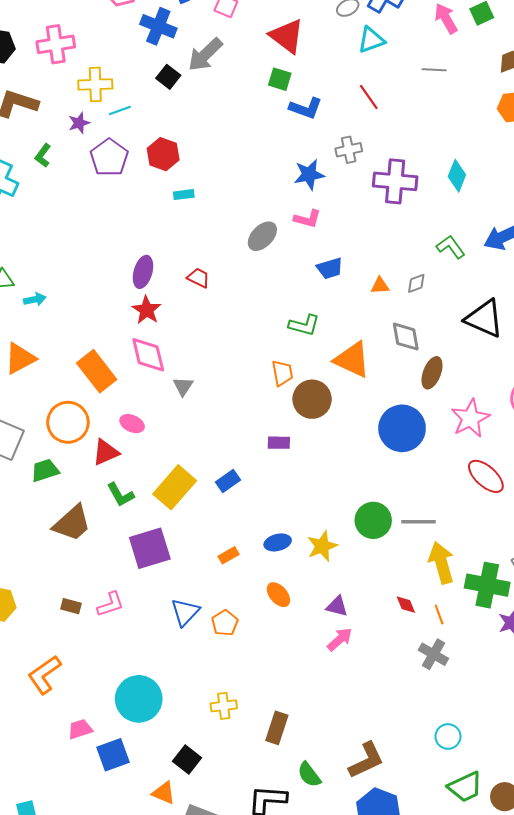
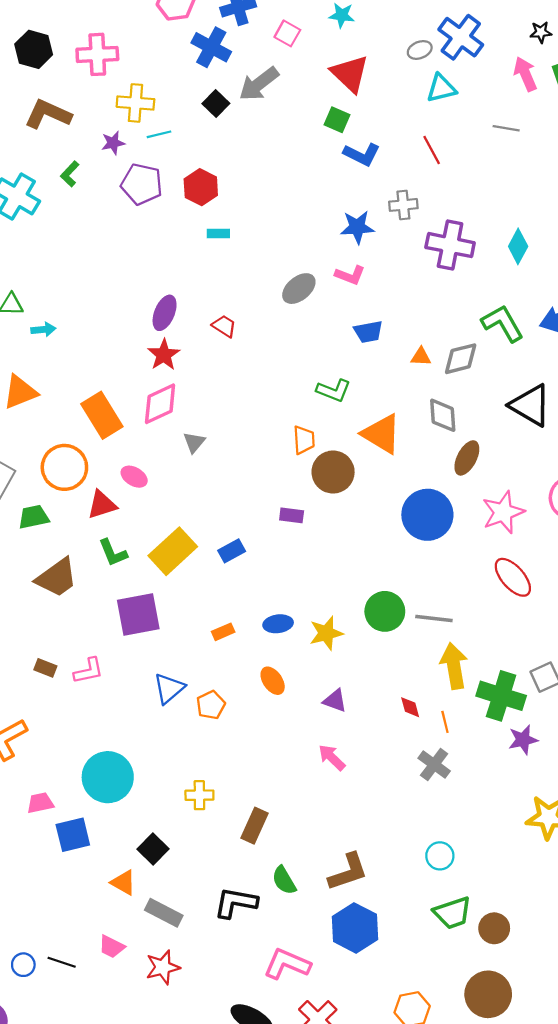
purple pentagon: (109, 157) -> (142, 184), turned -30
green L-shape: (451, 247) -> (503, 323), size x1.4
gray diamond: (416, 283) -> (461, 359), size x1.6
pink diamond: (148, 355) -> (160, 404), turned 72
pink arrow: (340, 639) -> (332, 757), moved, turned -100

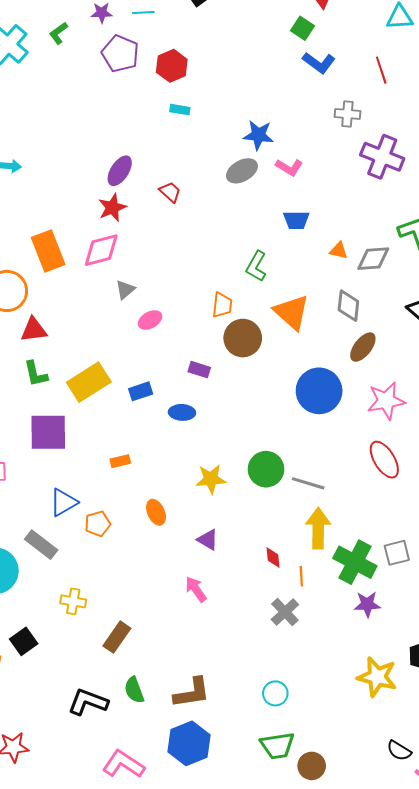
blue star: (357, 227) -> (258, 135), moved
green L-shape: (334, 390) -> (256, 266), turned 88
pink ellipse: (134, 477) -> (150, 320), moved, turned -70
blue ellipse: (278, 624) -> (182, 412), moved
gray rectangle: (164, 913) -> (41, 545), moved

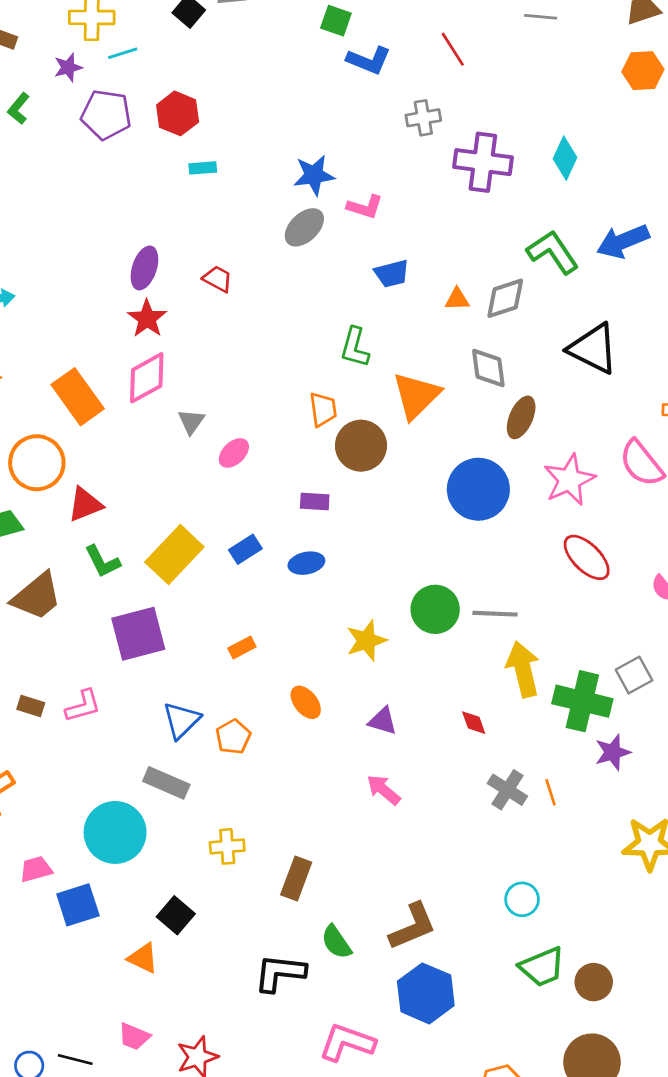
orange triangle: (292, 312) -> (416, 396), turned 48
orange line: (301, 576) -> (550, 792), moved

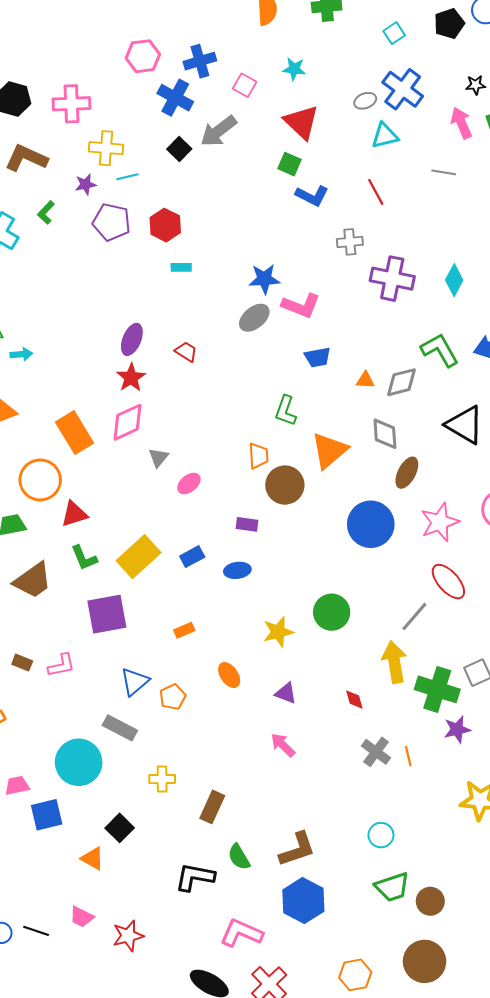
pink L-shape: (365, 207) -> (301, 306), size x1.4
gray line: (495, 614) -> (414, 617), moved, turned -56

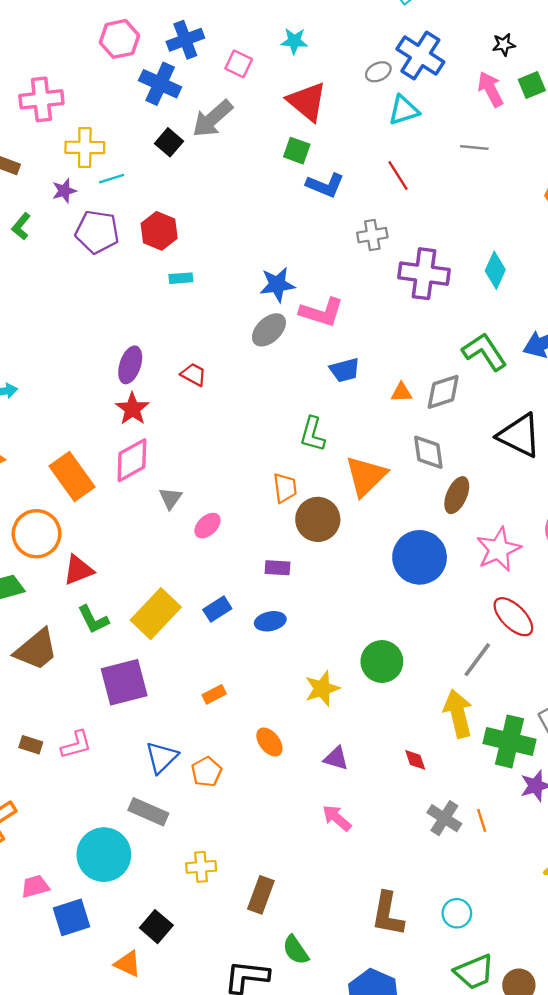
brown L-shape: (297, 849) -> (388, 914), moved, turned 123

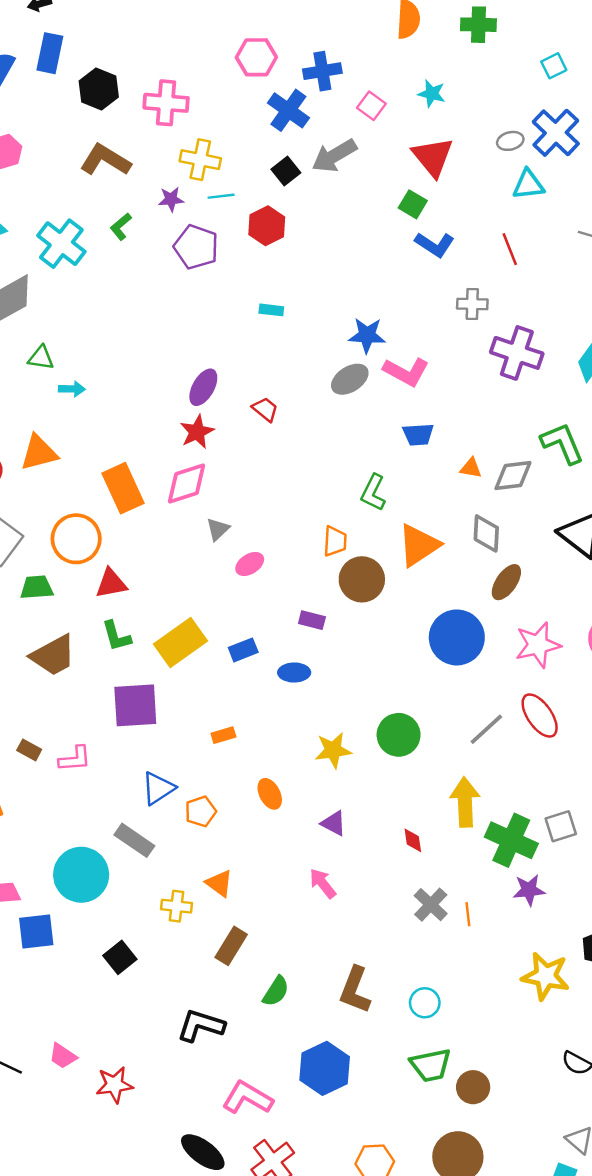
red hexagon: (159, 231) -> (267, 226), moved
gray line: (477, 660) -> (486, 729), moved
green semicircle: (296, 950) -> (276, 991), moved, turned -124
orange triangle: (128, 964) -> (219, 883), moved

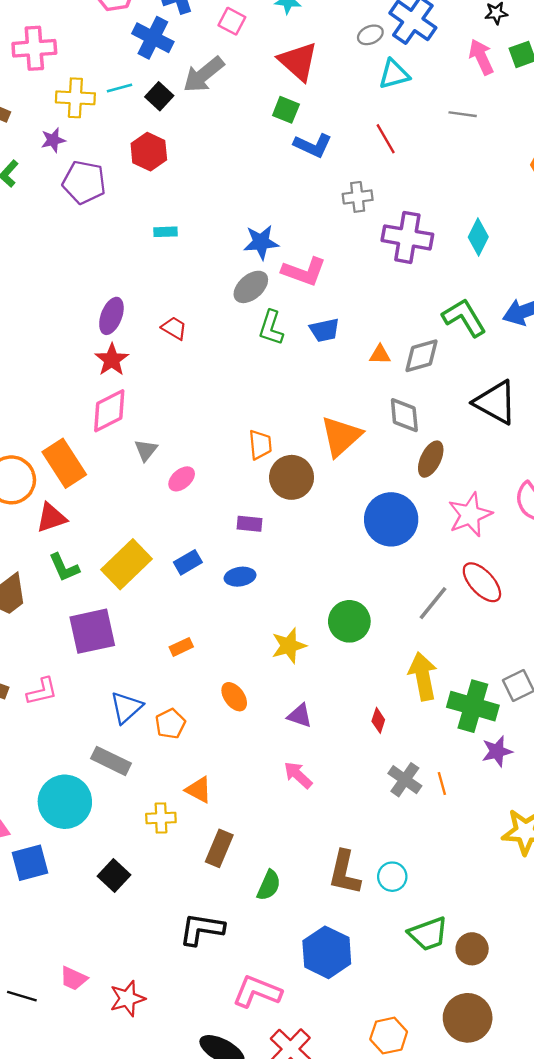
cyan line: (221, 196) -> (119, 88), moved
orange rectangle: (123, 488) -> (64, 463), moved
green L-shape: (373, 493) -> (271, 328), moved
red diamond: (413, 840) -> (378, 720), turned 35
cyan circle: (425, 1003) -> (392, 877), moved

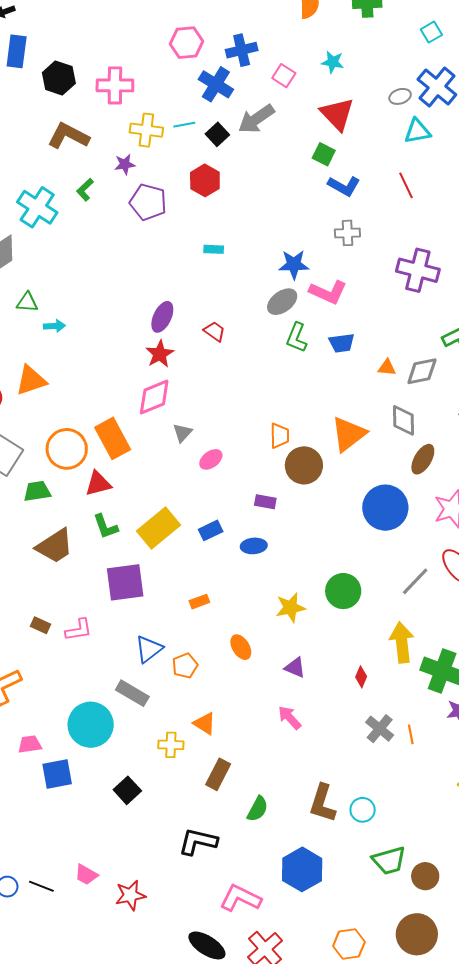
gray cross: (358, 197) -> (347, 233), moved

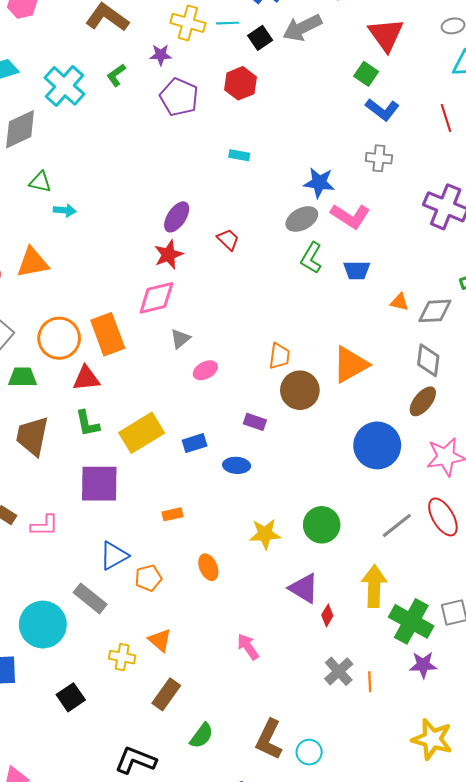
gray diamond: (403, 420) -> (428, 360), moved
brown trapezoid: (55, 546) -> (32, 436), turned 126
purple triangle: (295, 668) -> (304, 588), moved, size x1.4

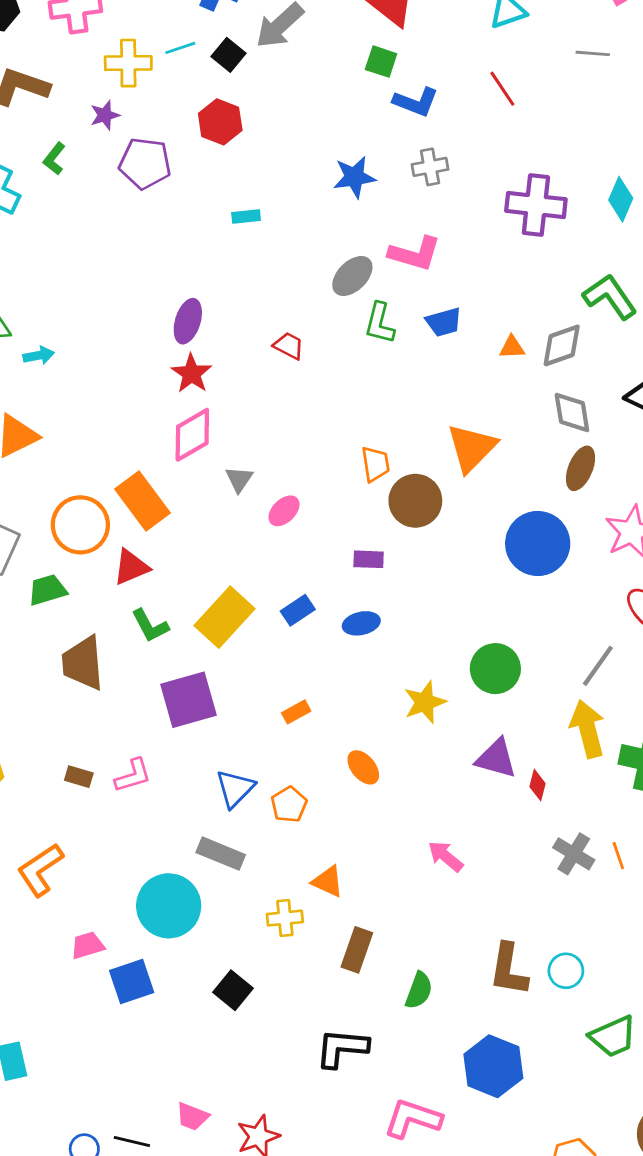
blue star: (319, 183) -> (354, 177), moved
red trapezoid: (228, 239) -> (289, 346), moved
gray line: (397, 525) -> (598, 666), moved

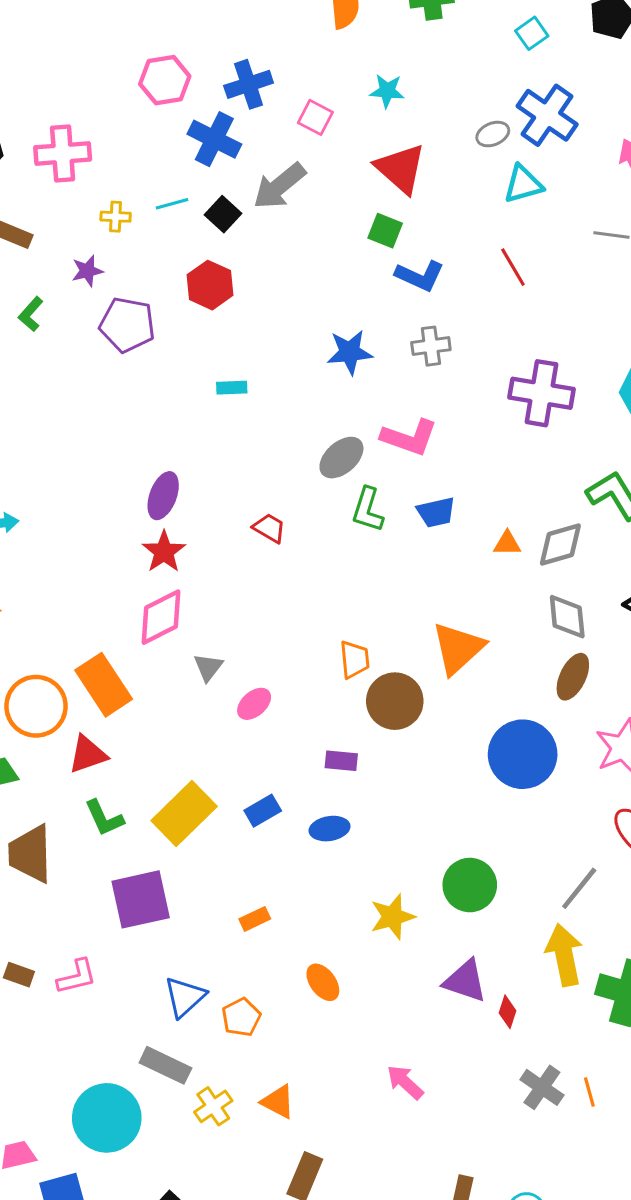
yellow cross: (128, 63) -> (116, 217), size x0.6
yellow cross: (285, 918) -> (213, 1106), moved, turned -32

